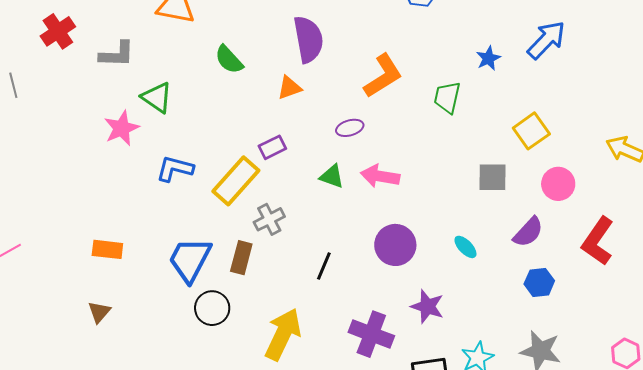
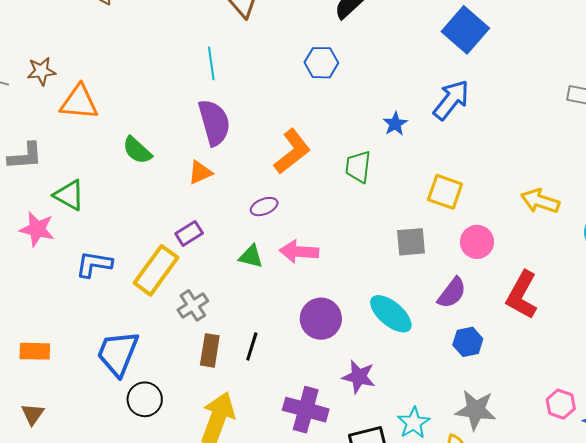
pink star: (122, 128) -> (37, 229), turned -30
yellow square: (531, 131) -> (445, 192), turned -30
cyan ellipse: (465, 247) -> (391, 314), size x1.8
brown rectangle: (241, 258) -> (210, 350), moved

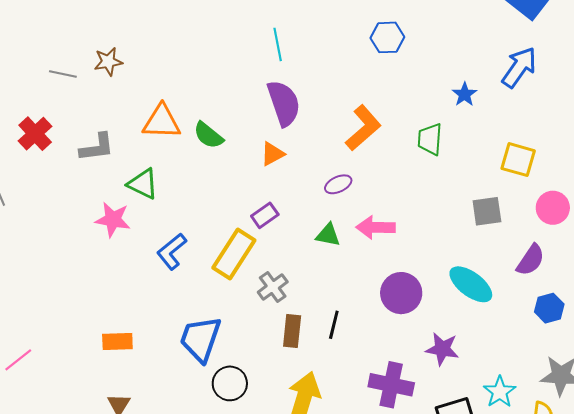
orange triangle: (79, 102) -> (162, 122), moved
blue L-shape: (94, 264) -> (172, 251), turned -45

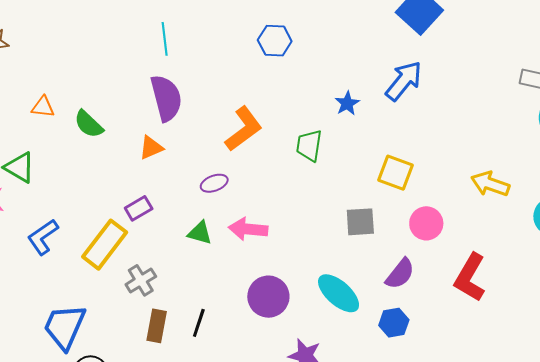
orange triangle: (162, 122) -> (43, 107), size x0.6
blue hexagon: (549, 308) -> (394, 323), moved

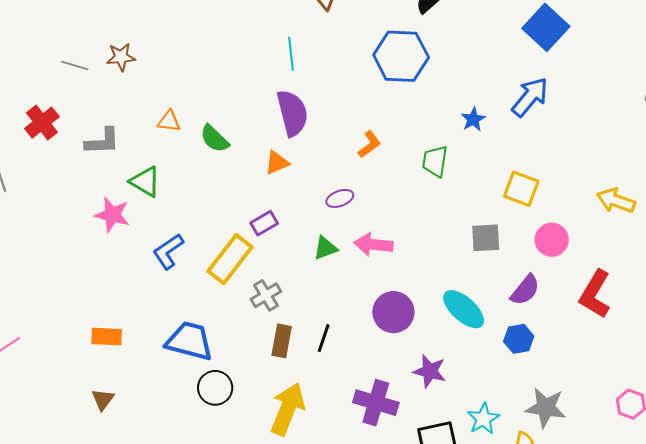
blue hexagon: (275, 41) -> (401, 56), size x1.6
orange L-shape: (244, 129) -> (369, 144), size x0.6
green triangle: (200, 233) -> (325, 248), turned -36
blue trapezoid: (65, 327) -> (190, 341), turned 81

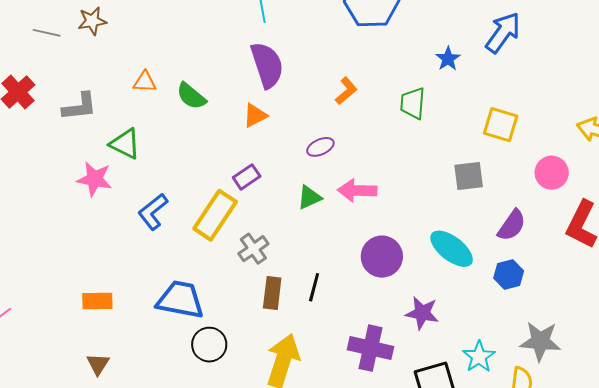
pink circle: (552, 240) -> (552, 173), moved

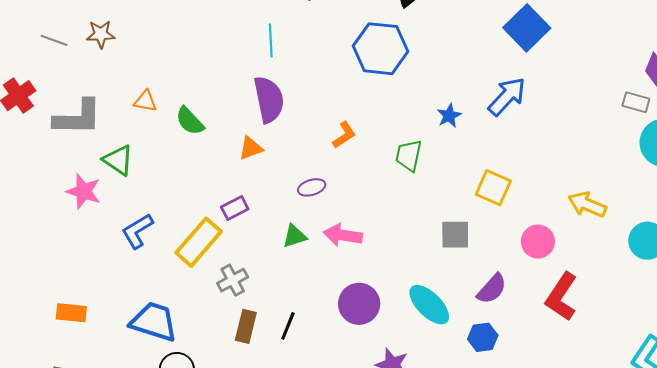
gray L-shape: (80, 107) -> (78, 118), size x1.4

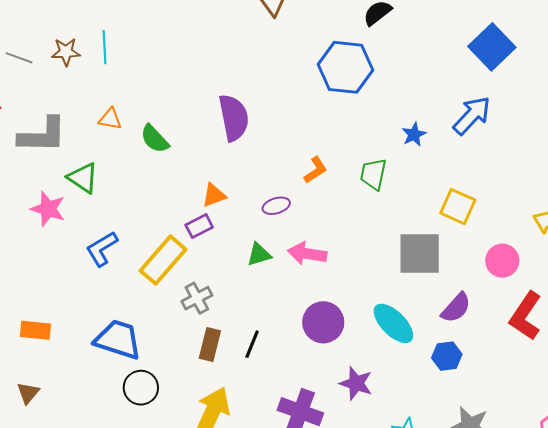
cyan line: (271, 40) -> (104, 47), moved
orange L-shape: (344, 135) -> (315, 170), moved
orange triangle: (251, 148) -> (214, 195), moved
gray square: (455, 235) -> (420, 253), size x1.5

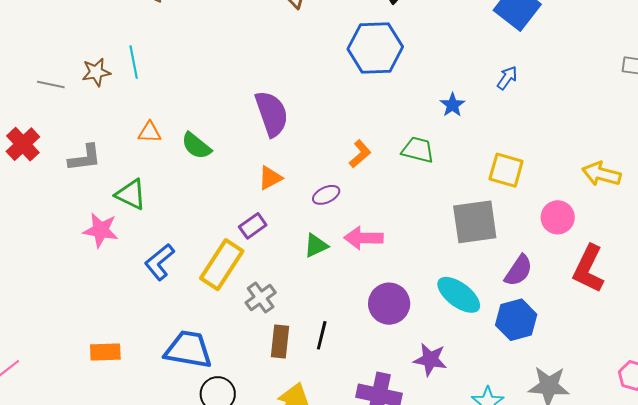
blue arrow: (472, 115) -> (507, 78), size x0.6
gray L-shape: (42, 135) -> (85, 158), size x0.7
green trapezoid: (373, 174) -> (418, 150), turned 100
orange triangle: (214, 195) -> (270, 178), moved
blue hexagon: (447, 356) -> (516, 320), size x1.4

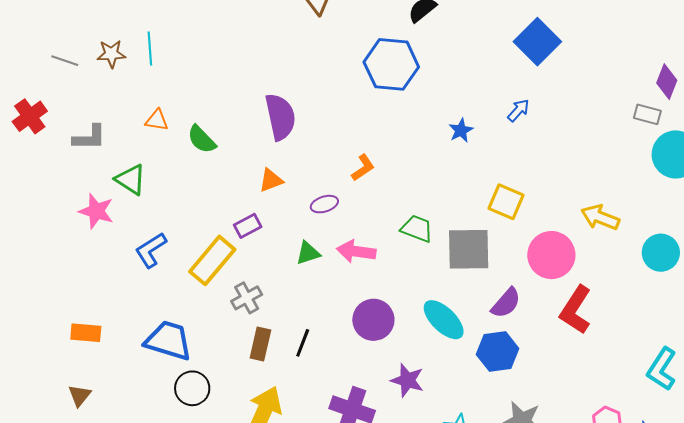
green trapezoid: (418, 150) -> (417, 229), moved
pink circle: (558, 217) -> (551, 255), size x1.4

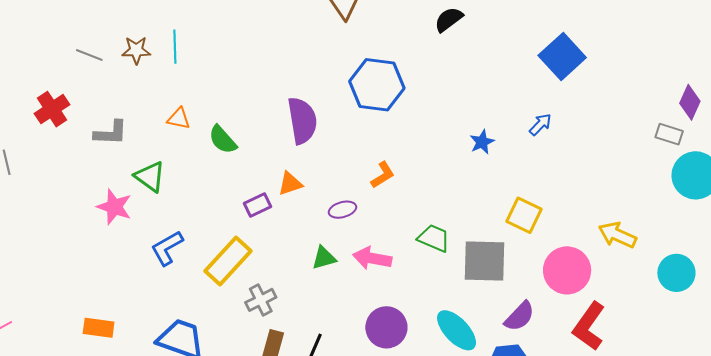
blue hexagon: (391, 64) -> (377, 85), moved
purple rectangle: (248, 226) -> (257, 205), moved

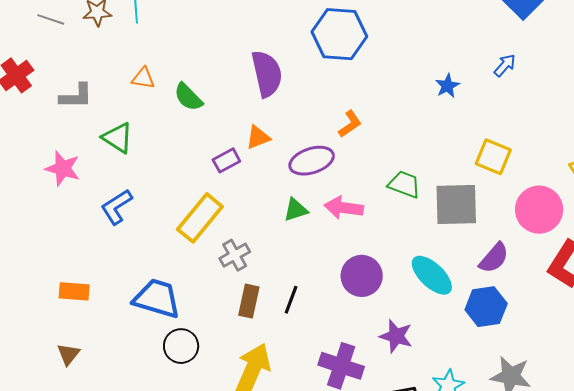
pink star: (114, 207) -> (63, 168), moved
purple ellipse: (342, 210) -> (312, 161), size x1.6
blue L-shape: (167, 248) -> (116, 207), moved

